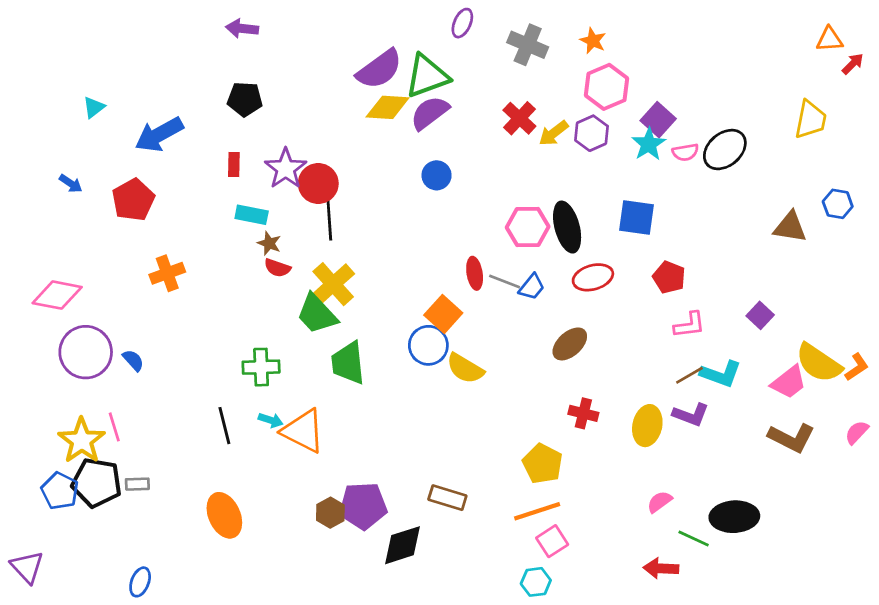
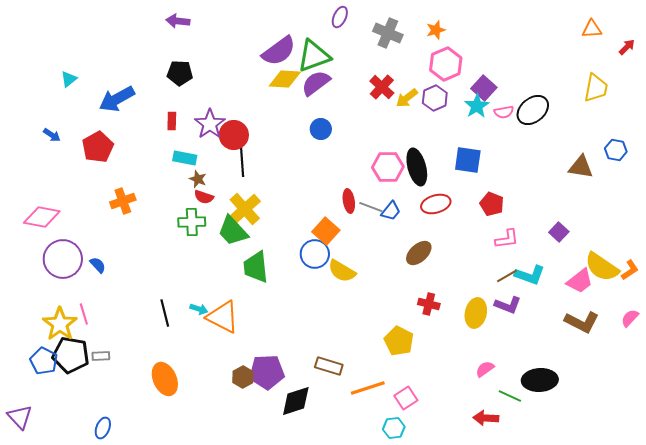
orange triangle: (830, 39) -> (592, 29), moved
orange star: (593, 41) -> (436, 30), turned 30
green cross: (261, 367) -> (192, 222), moved
orange line: (537, 511) -> (368, 388), moved

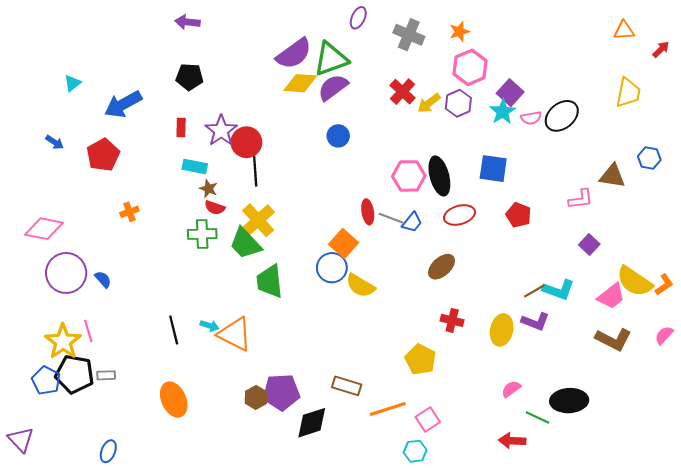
orange cross: (123, 201) -> (129, 212), size x0.7
pink L-shape: (507, 239) -> (581, 199), moved

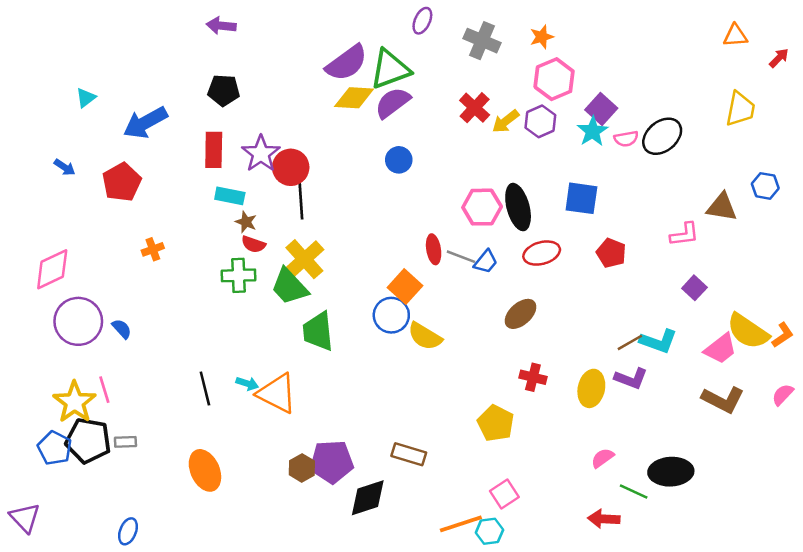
red rectangle: (181, 127) -> (214, 150), size x1.6
pink diamond: (44, 229) -> (52, 269), turned -36
orange line: (388, 409) -> (461, 524), moved

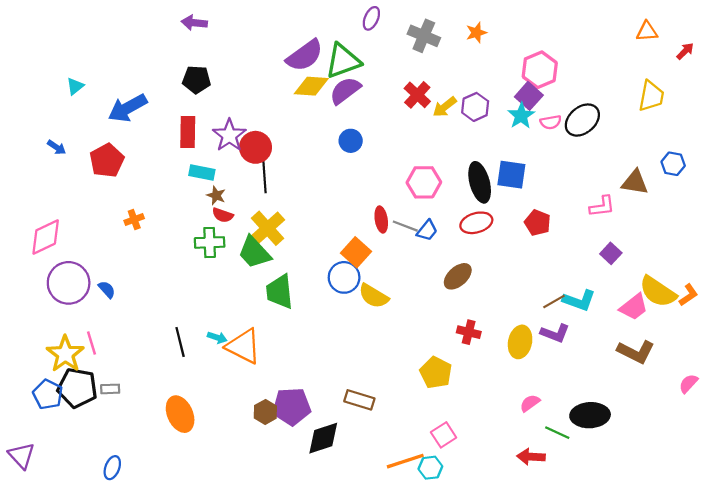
pink hexagon: (554, 79) -> (540, 70), moved
black ellipse: (518, 207) -> (480, 182), moved
pink semicircle: (783, 395) -> (688, 383), moved

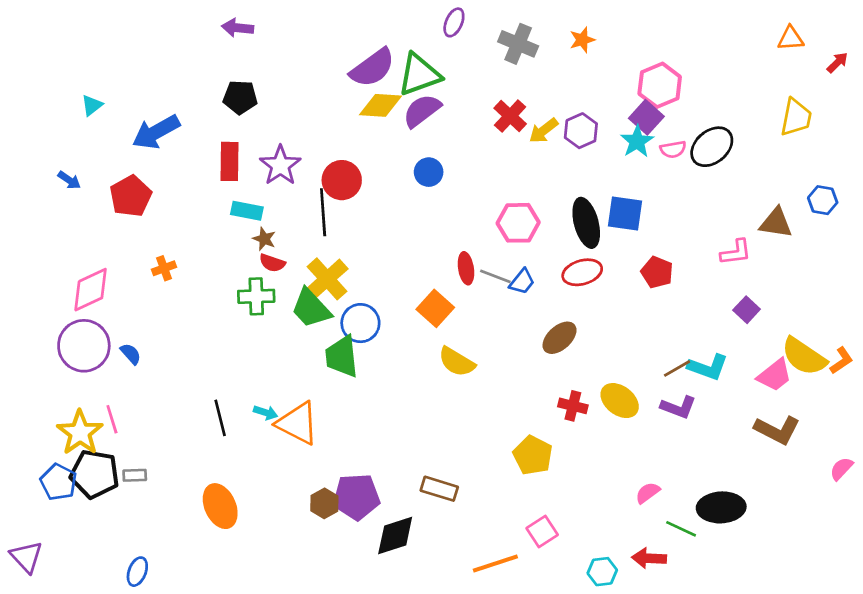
red circle: (255, 147) -> (342, 180), moved
pink diamond: (46, 237) -> (91, 290), moved
blue circle: (344, 277) -> (360, 323), moved
yellow ellipse: (520, 342) -> (620, 401), moved, turned -64
cyan hexagon: (430, 468) -> (602, 572), moved

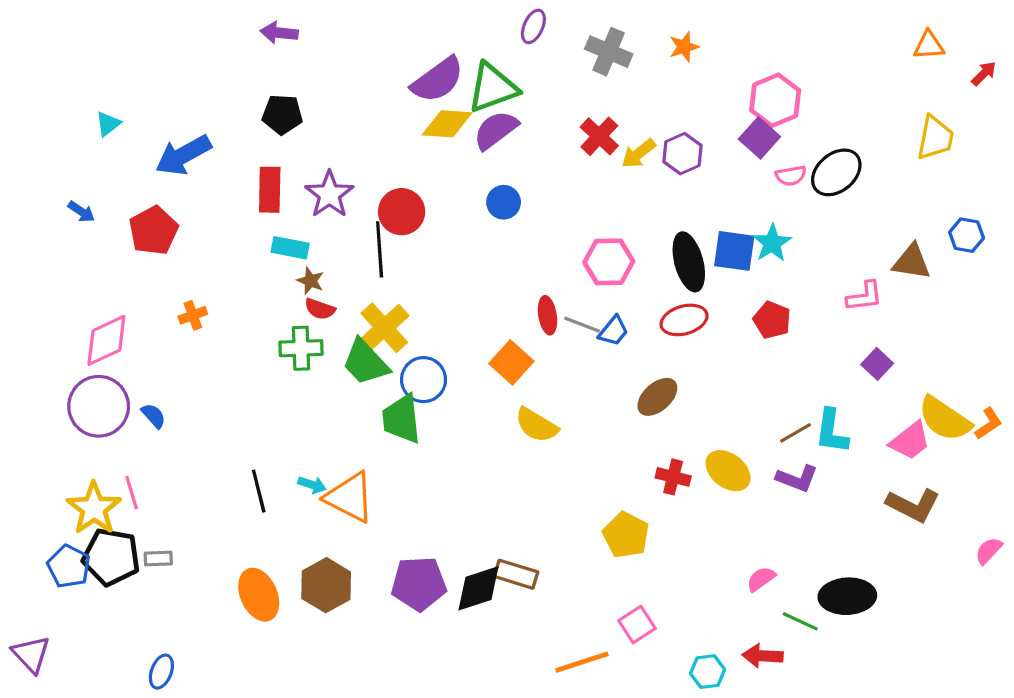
cyan star: (637, 141) -> (772, 243), moved
cyan L-shape: (708, 367) -> (832, 431), turned 78
brown hexagon: (324, 503) -> (326, 585), moved, size x1.5
black diamond: (395, 535) -> (478, 588), moved

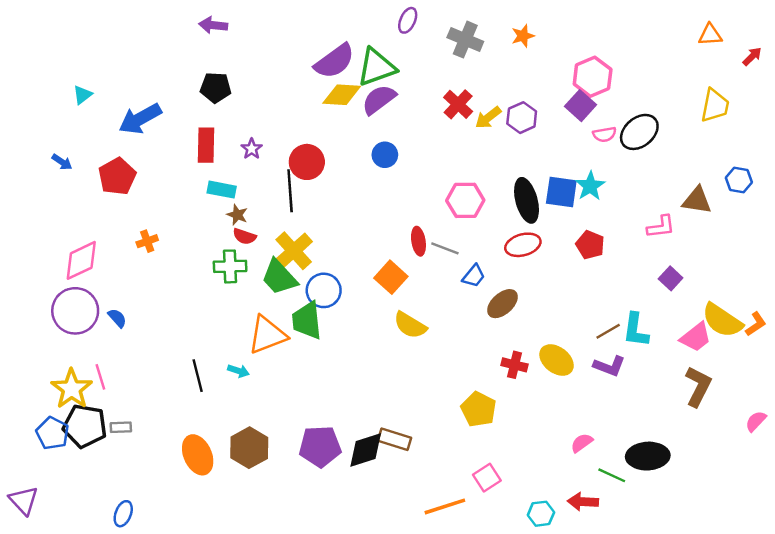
purple star: (329, 194) -> (252, 149), size x0.6
blue trapezoid: (613, 331) -> (474, 276), moved
orange triangle: (350, 497) -> (267, 335), moved, turned -48
brown L-shape: (913, 505) -> (698, 386), turned -90

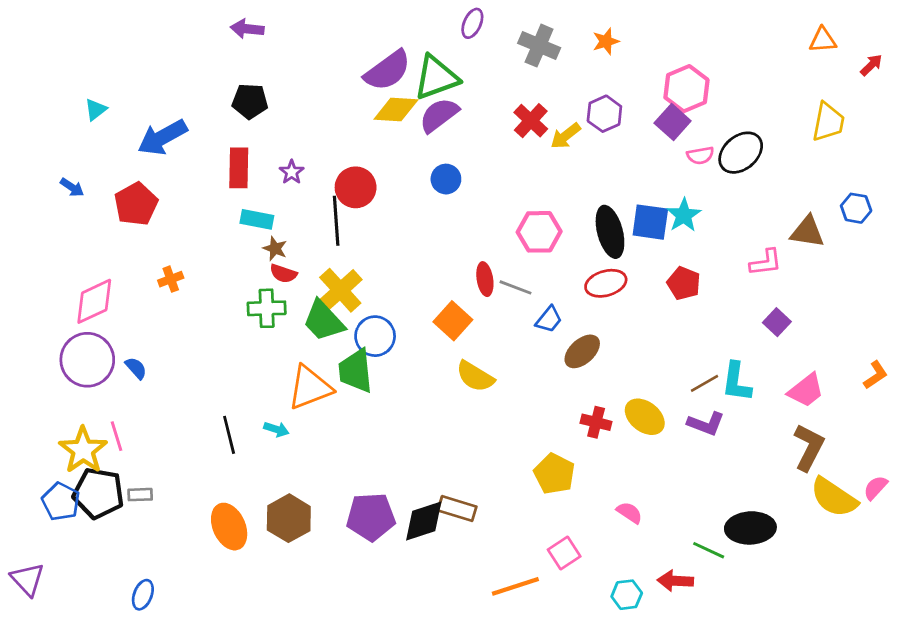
purple hexagon: (522, 118) -> (604, 114), moved
yellow semicircle: (722, 320) -> (834, 497), moved
pink semicircle: (582, 443) -> (629, 513), moved, turned 70

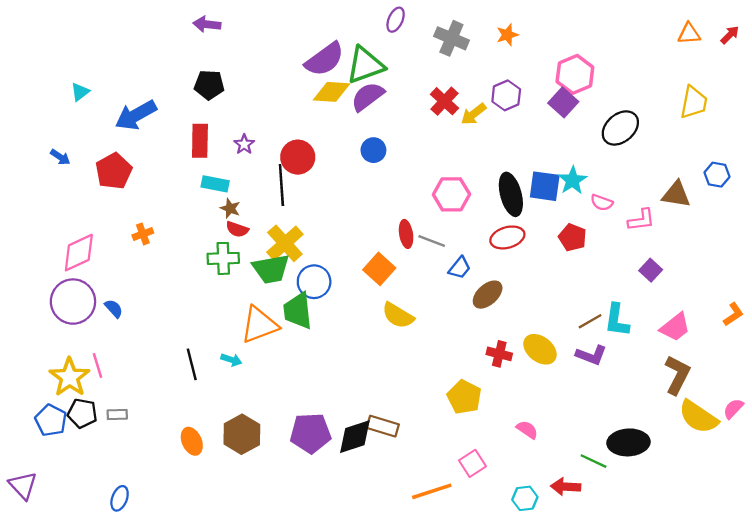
red arrow: (871, 65) -> (730, 35), moved
pink semicircle: (700, 155) -> (602, 203), moved, turned 30
green trapezoid: (324, 321) -> (271, 269), turned -57
black pentagon: (98, 493) -> (82, 413), size x0.7
orange ellipse: (229, 527) -> (192, 441), size x0.7

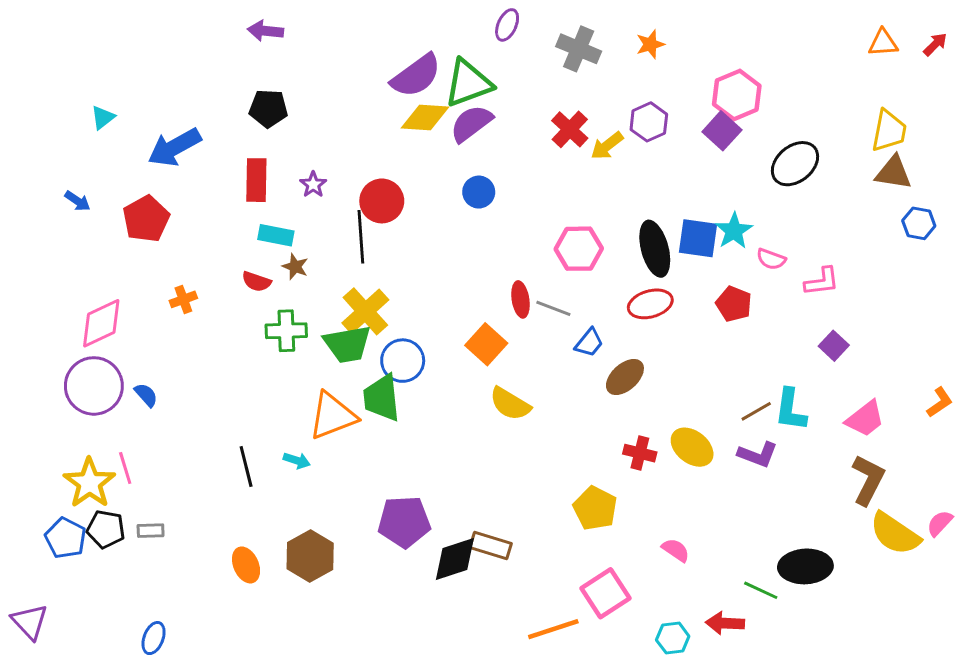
brown triangle: (676, 194) -> (893, 173), moved
red semicircle: (237, 229) -> (256, 282), moved
purple pentagon: (311, 433) -> (404, 522), moved
pink square: (472, 463) -> (606, 593), size x1.4

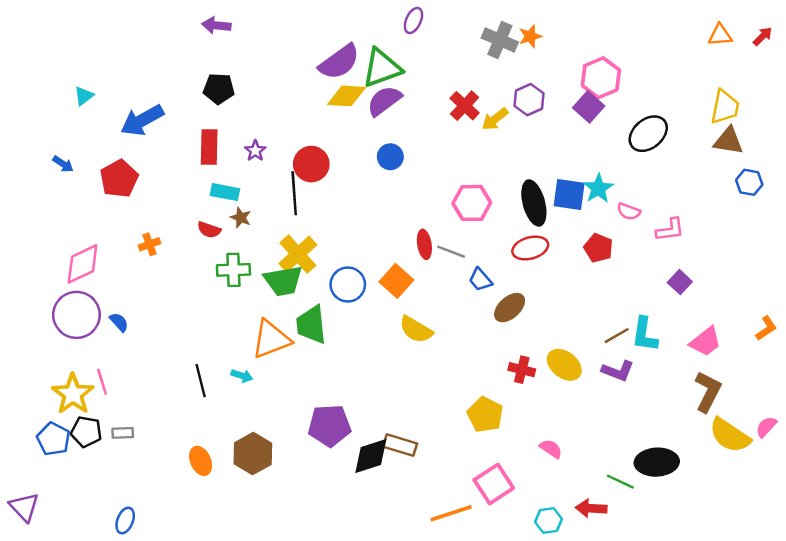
gray cross: (579, 49) -> (500, 40), moved
blue trapezoid: (589, 343) -> (480, 280), turned 100
blue circle: (403, 361) -> (348, 284), moved

